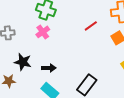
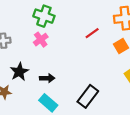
black star: (23, 62) -> (19, 72), turned 30

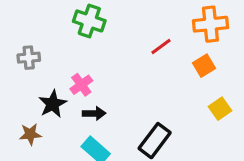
pink cross: (41, 40) -> (81, 85), moved

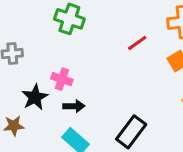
pink cross: (81, 85) -> (62, 79), turned -35

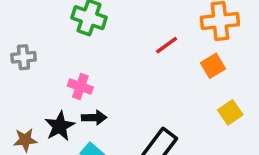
black star: (35, 97) -> (60, 126), moved

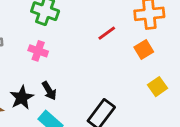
pink cross: (80, 87) -> (38, 51), moved
black arrow: (94, 118) -> (49, 91), turned 60

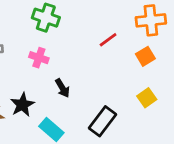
yellow square: (158, 87) -> (147, 98), moved
black arrow: (49, 91) -> (62, 88), moved

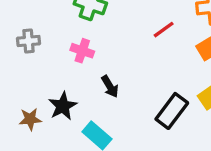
black rectangle: (102, 121) -> (172, 111), moved

